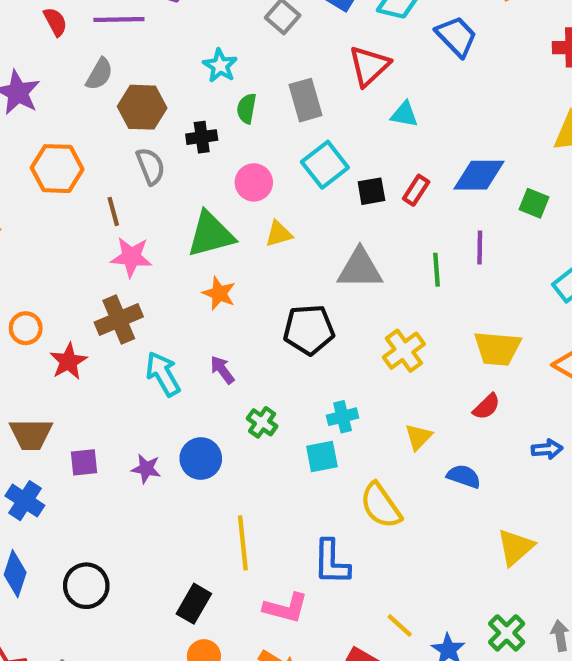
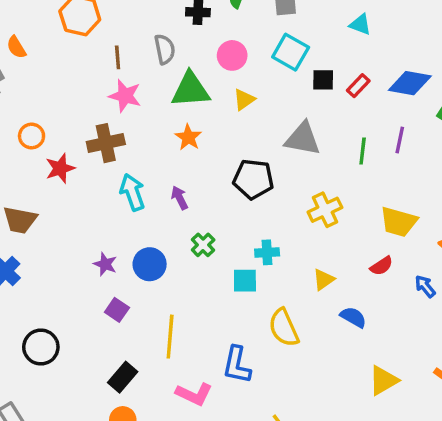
cyan square: (325, 165) -> (291, 52), turned -33
gray semicircle: (151, 166) -> (165, 49), moved
yellow triangle: (279, 234) -> (244, 100), turned -30
blue arrow: (547, 449) -> (425, 286), moved, turned -135
purple square: (84, 462) -> (117, 310), moved, turned 30

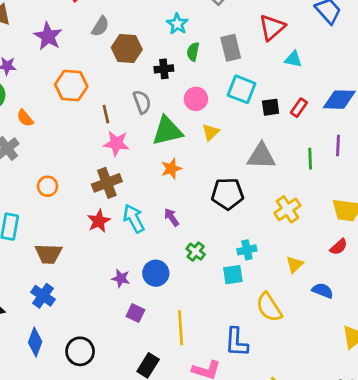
orange star: (188, 137) -> (171, 169), turned 30
red star: (60, 168) -> (99, 221), moved

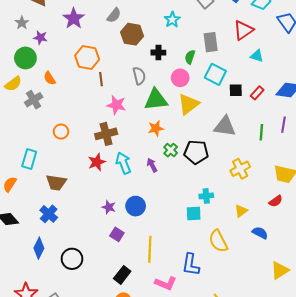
green semicircle: (193, 52) -> (190, 57), moved
brown line: (106, 114) -> (101, 79), moved
yellow triangle: (211, 132) -> (188, 104), size x1.6
green cross: (196, 252) -> (171, 150), moved

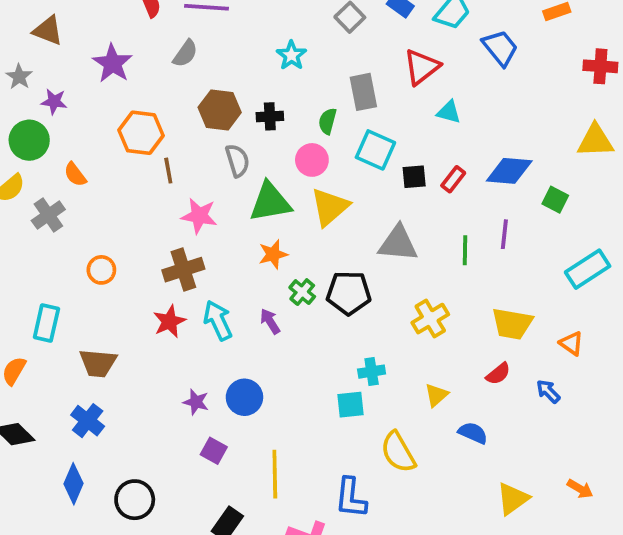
brown hexagon: (132, 34) -> (220, 110), moved

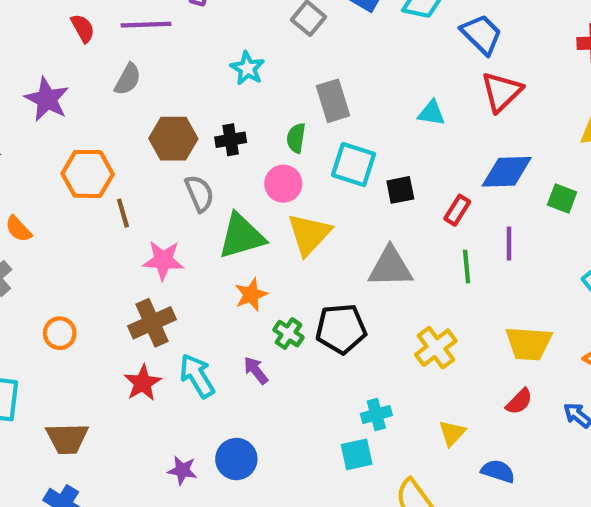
red triangle: (422, 67) -> (502, 92), moved
red rectangle: (453, 179) -> (457, 210), moved

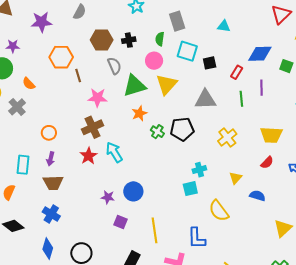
red triangle: (502, 92) -> (281, 14), moved
purple star: (47, 99) -> (41, 22), turned -30
purple arrow: (256, 370) -> (51, 159), moved, turned -128

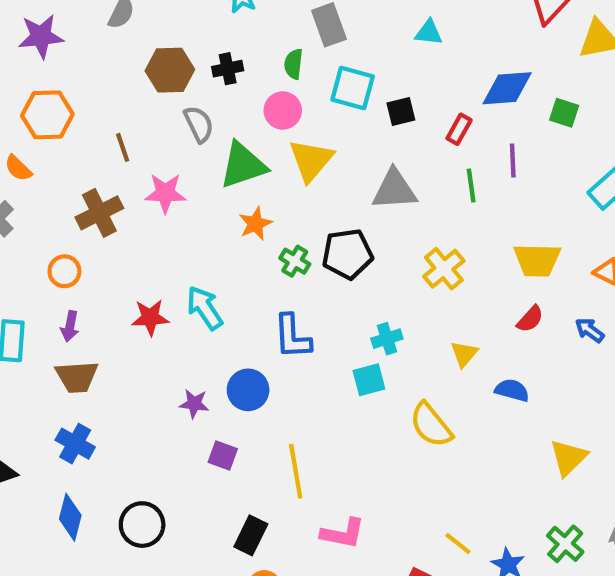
orange hexagon: (61, 57) -> (47, 115), moved
brown cross: (93, 127) -> (99, 213), moved
red star: (88, 156) -> (150, 317), turned 30
blue L-shape: (197, 238) -> (292, 337), moved

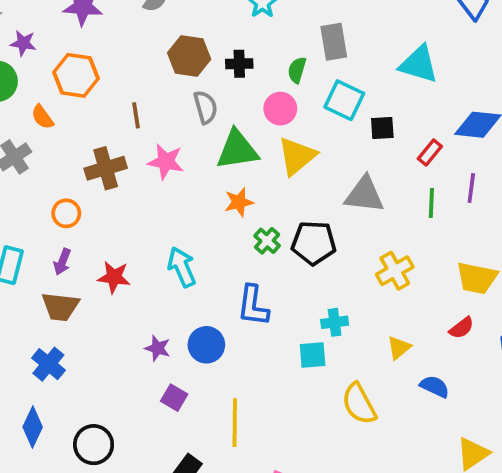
cyan triangle: (429, 33) -> (419, 64), size x1.6
red star: (150, 317) -> (114, 277), moved

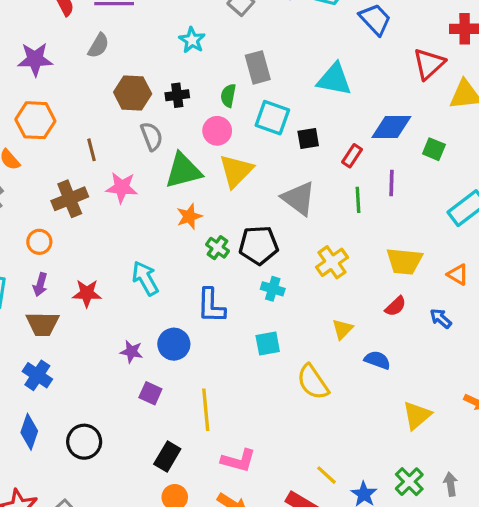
gray triangle: (364, 195) -> (299, 198), turned 36
cyan cross: (335, 322) -> (273, 289), moved, turned 30

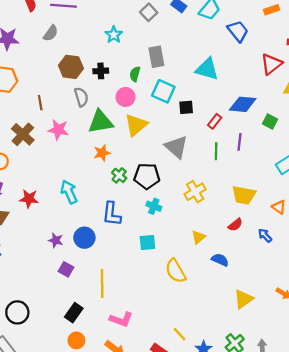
brown cross: (70, 199) -> (23, 134), turned -30
black circle: (84, 442) -> (17, 312), moved

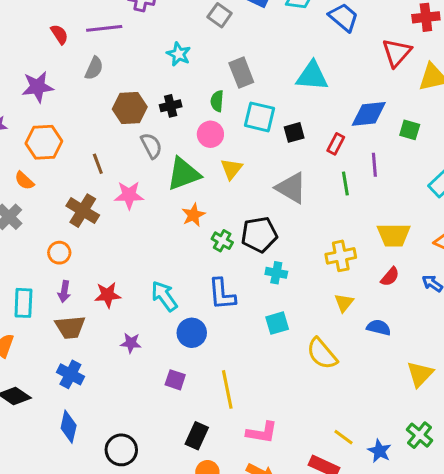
yellow triangle: (136, 125) -> (232, 169), size x0.7
cyan arrow: (69, 192) -> (164, 296), moved
yellow cross: (195, 192) -> (341, 256), moved, turned 30
purple star: (56, 240) -> (131, 343), moved

